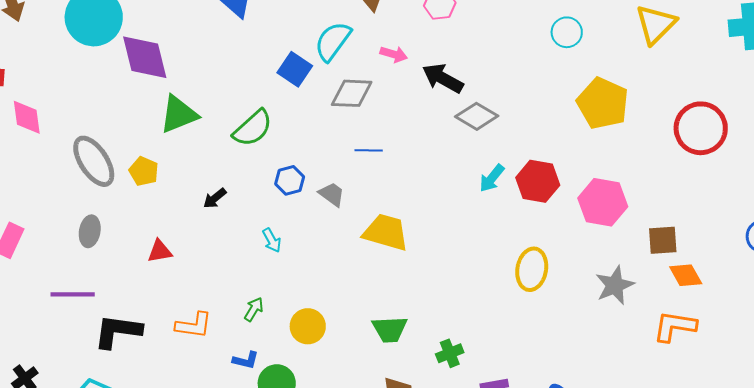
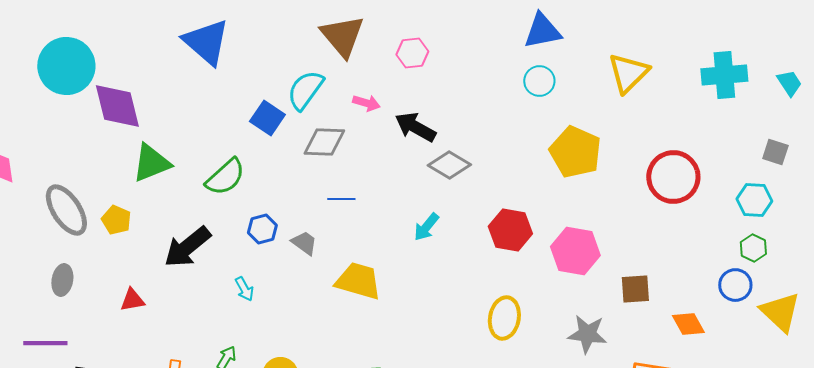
cyan arrow: (492, 178) -> (426, 227), moved
black arrow: (215, 198) -> (187, 247), size x2.0
orange diamond: (686, 275) -> (688, 324), moved
gray star: (615, 285) -> (587, 334), turned 30

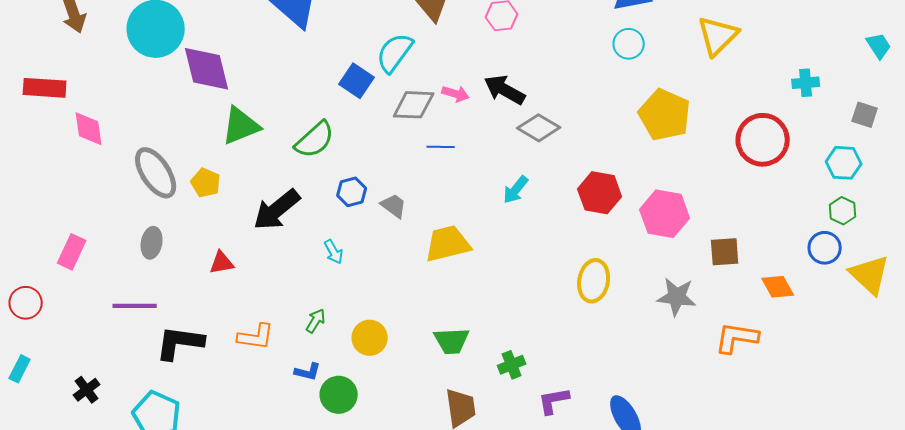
cyan cross: (724, 75) -> (806, 83), moved, size x0.6
pink arrow: (366, 103) -> (456, 94), moved
blue line: (341, 199) -> (441, 147), moved
yellow trapezoid: (358, 281) -> (448, 244), turned -30

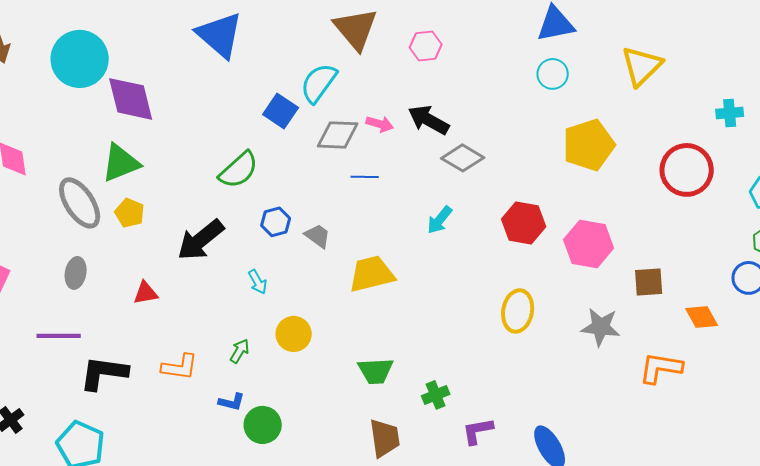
yellow pentagon: (665, 115) -> (589, 145), turned 30
green triangle: (241, 126) -> (121, 163), moved
yellow circle: (370, 338) -> (294, 334), moved

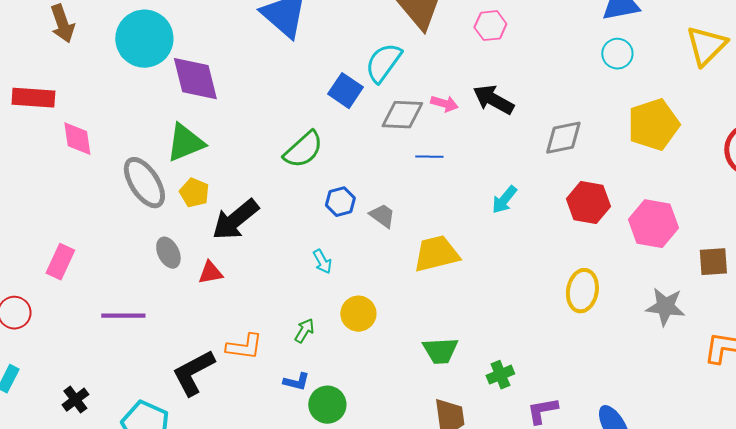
gray diamond: (463, 158) -> (563, 138), moved, turned -42
black arrow: (201, 240) -> (235, 220), moved
gray ellipse: (76, 273) -> (168, 253), moved, turned -36
black L-shape: (104, 373) -> (193, 373), moved, turned -36

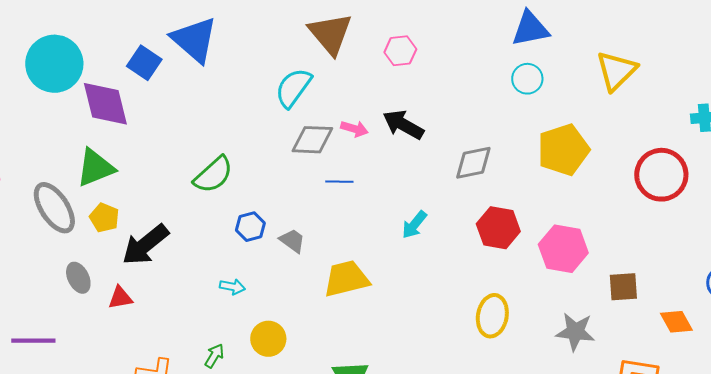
blue square: (345, 91) -> (144, 63), moved
cyan arrow: (322, 262) -> (232, 287), turned -50

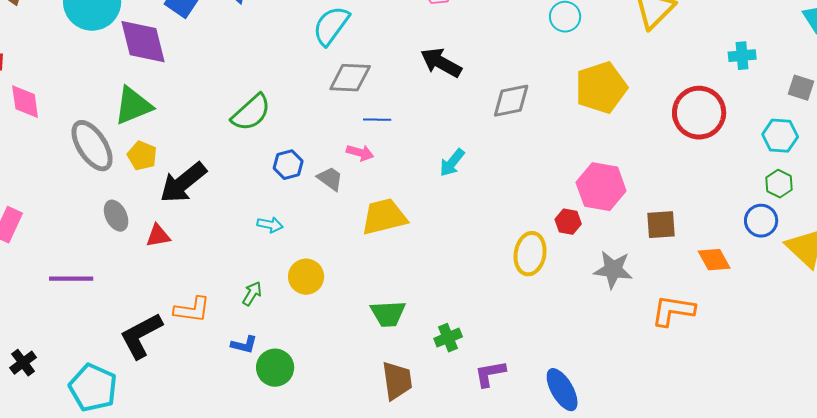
pink arrow: (354, 129) -> (360, 153), moved
red hexagon: (498, 228) -> (568, 222), moved, size x0.6

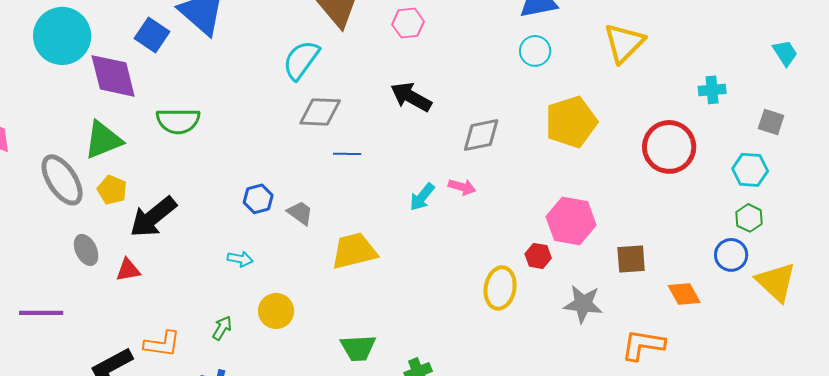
green semicircle: (251, 113) -> (178, 121), moved, turned 42
pink arrow: (360, 153) -> (462, 187), moved

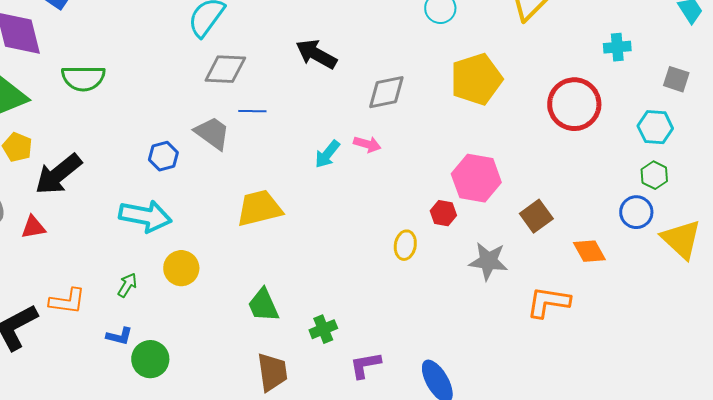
gray trapezoid: (300, 213) -> (212, 133), moved, size x1.4
cyan arrow: (240, 259) -> (145, 216), size x2.0
brown square: (631, 259) -> (536, 216), turned -32
yellow ellipse: (500, 288) -> (405, 245), size x0.7
green trapezoid: (358, 348) -> (263, 305), turned 69

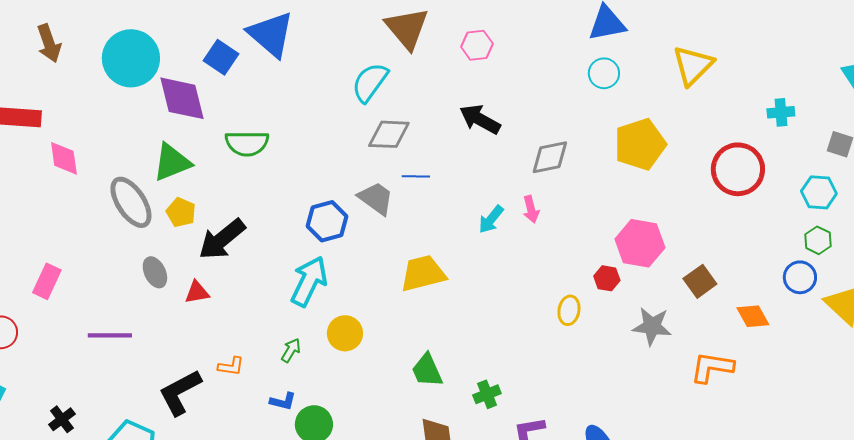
pink arrow: (367, 144) -> (531, 209), turned 60
blue hexagon: (163, 156) -> (327, 221), size x1.4
cyan arrow: (145, 216) -> (309, 281), turned -75
orange L-shape: (67, 301) -> (231, 366), size x0.7

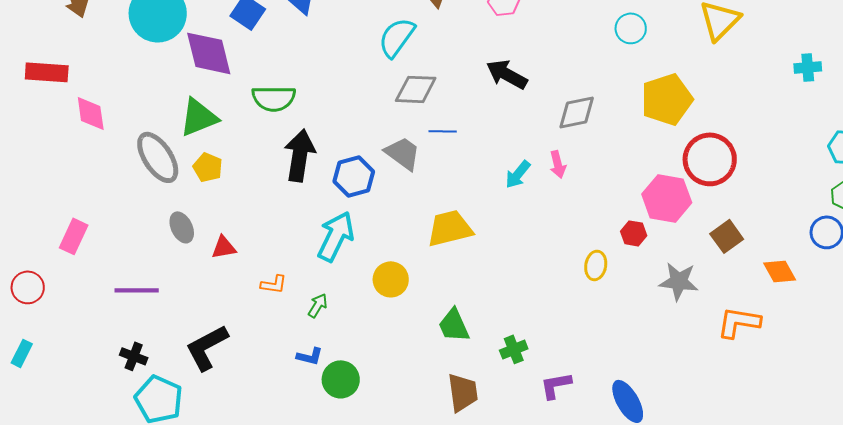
red circle: (738, 169) -> (710, 159), moved
black arrow: (222, 239) -> (300, 155), moved, turned 138
yellow circle: (345, 333) -> (391, 279), moved
orange L-shape: (231, 366) -> (274, 284), moved
black cross: (62, 419) -> (134, 356), moved, turned -32

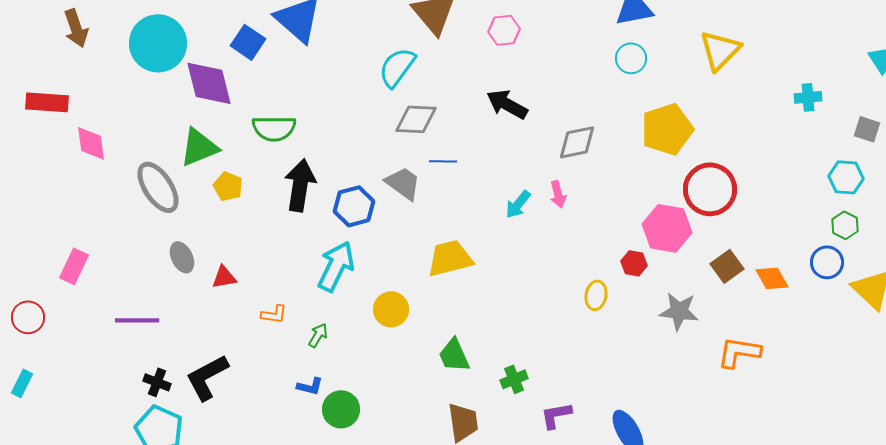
yellow pentagon: (208, 167) -> (228, 186), moved
orange diamond: (780, 271) -> (772, 278), moved
black cross: (134, 356) -> (157, 382), moved

